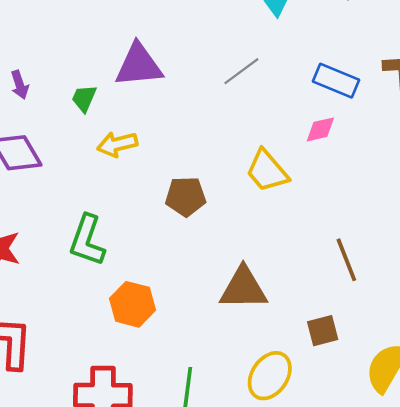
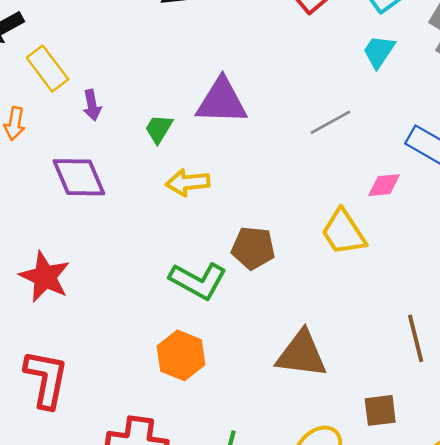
pink diamond: (320, 129) -> (384, 185), moved
green L-shape: (87, 240) -> (198, 281), moved, turned -88

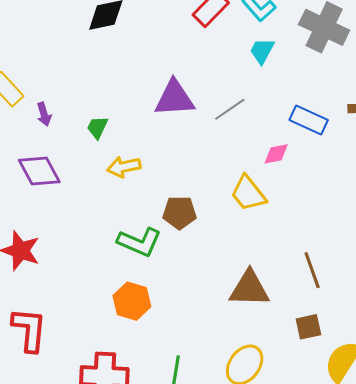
purple triangle: (222, 101) -> (174, 98), moved
brown triangle: (302, 354) -> (249, 289), moved
brown square: (380, 410) -> (308, 327), moved

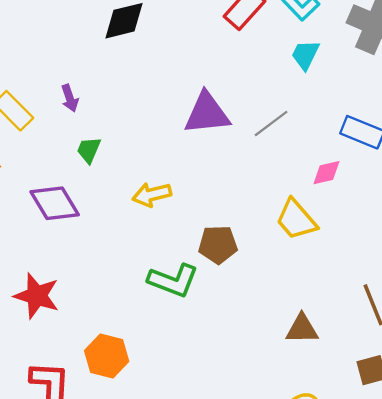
purple arrow: (44, 114) -> (70, 98), moved
green trapezoid: (97, 127) -> (89, 150), moved
brown triangle: (249, 289) -> (302, 329), size x0.7
orange hexagon: (132, 301) -> (107, 356), moved

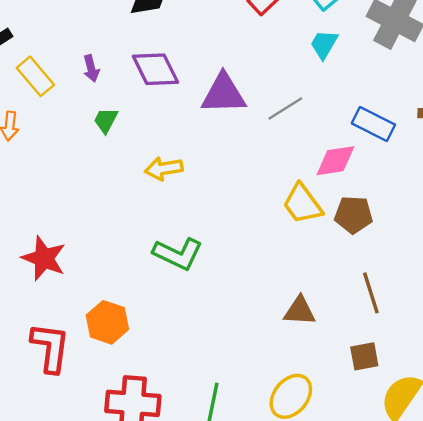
pink diamond: (326, 173) -> (335, 161), size x1.4
purple diamond: (55, 203) -> (155, 69), moved
brown pentagon: (218, 245) -> (354, 215), moved

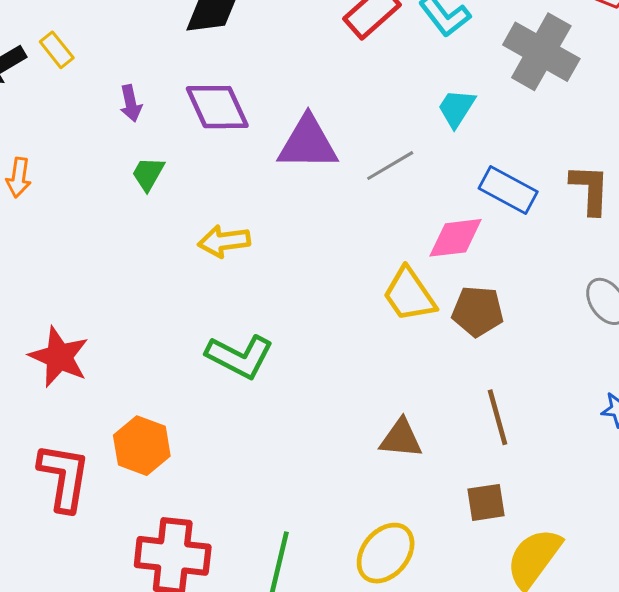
cyan trapezoid: (324, 44) -> (456, 108), moved
yellow rectangle: (35, 76) -> (57, 50), moved, size x0.7

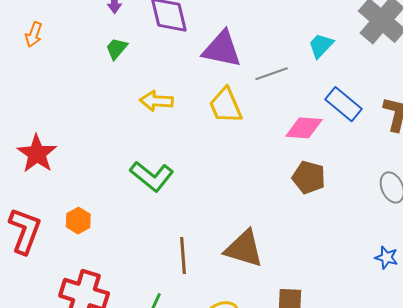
yellow trapezoid: (409, 295) -> (226, 106), moved
brown line: (498, 417) -> (183, 256), moved
brown triangle: (401, 438) -> (244, 249), size x1.4
orange hexagon: (142, 446) -> (78, 221), size x0.7

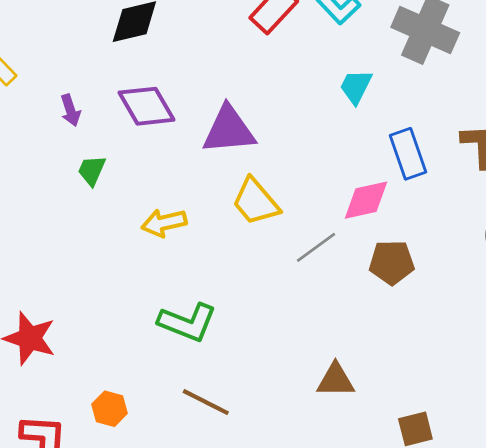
gray line: (272, 74) -> (316, 247), moved
blue rectangle: (343, 104) -> (408, 154), turned 48
brown triangle: (244, 249) -> (336, 380), size x0.7
brown line: (183, 256) -> (206, 402), moved, turned -42

